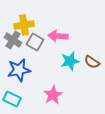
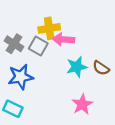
yellow cross: (24, 25) -> (49, 28), moved
pink star: (53, 95) -> (82, 104), moved

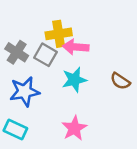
cyan star: (77, 67) -> (74, 80), moved
pink star: (82, 104) -> (74, 128), moved

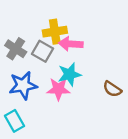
brown semicircle: (120, 81) -> (112, 89), moved
pink star: (74, 128) -> (58, 89), moved, turned 30
cyan rectangle: (15, 130) -> (14, 121), turned 35

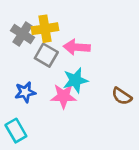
yellow cross: (55, 32) -> (45, 29), moved
gray cross: (16, 49) -> (22, 34), moved
blue star: (23, 85) -> (25, 92), size x0.7

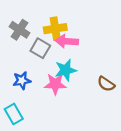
yellow cross: (45, 29) -> (55, 29), moved

